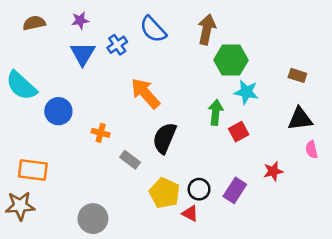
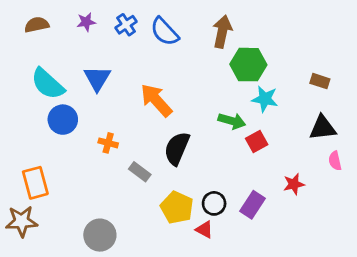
blue cross: (117, 45) -> (126, 25), moved
blue triangle: (83, 54) -> (97, 78), moved
cyan semicircle: (21, 86) -> (48, 84), moved
green arrow: (216, 112) -> (232, 121), turned 100
orange rectangle: (33, 170) -> (35, 183), turned 68

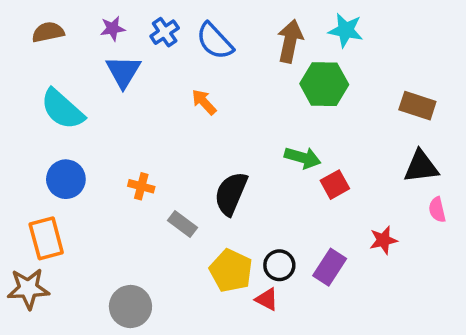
blue triangle: (97, 78) -> (123, 72), moved
brown rectangle: (320, 81) -> (417, 106), size x1.4
cyan star: (265, 99) -> (346, 30), moved
orange arrow: (156, 100) -> (204, 102), moved, size x0.6
blue circle: (63, 120) -> (66, 179), moved

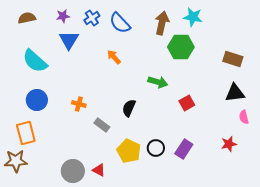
green arrow: (303, 158) -> (158, 82), moved
black semicircle: (231, 194) -> (129, 108), size x0.7
red star: (383, 240) -> (229, 144), moved
red triangle: (267, 299) -> (99, 170), moved

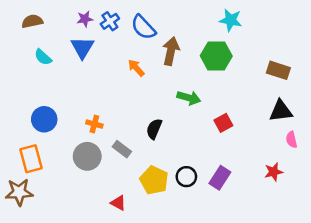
purple star: (63, 16) -> (85, 19), moved
brown arrow: (162, 23) -> (171, 51), moved
cyan semicircle: (35, 61) -> (43, 57), moved, size x0.6
gray circle: (73, 171) -> (87, 156), moved

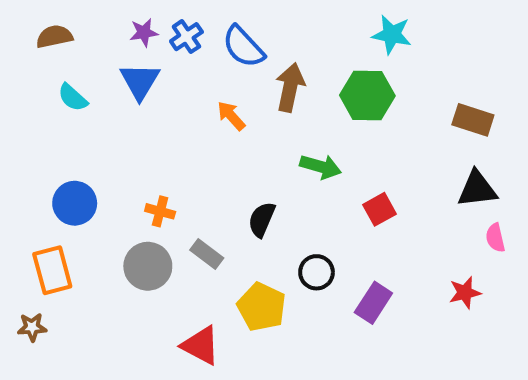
black circle: (186, 177) -> (317, 272), moved
brown star: (19, 192) -> (32, 327), size x0.6
red triangle: (118, 203) -> (201, 345), size x1.5

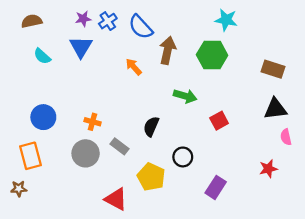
purple rectangle: (373, 303) -> (216, 187), moved

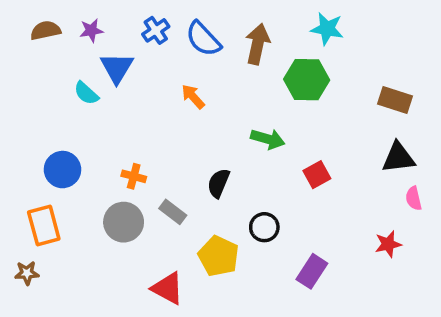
purple star: (83, 19) -> (91, 30), moved
brown arrow: (168, 50) -> (258, 44), moved
cyan semicircle: (42, 56) -> (86, 93), moved

